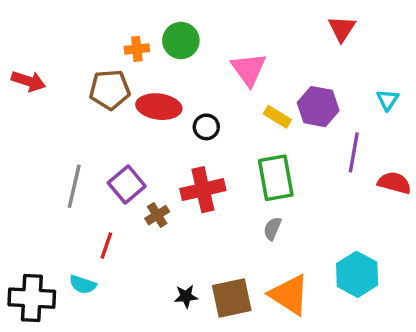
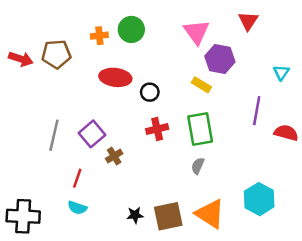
pink triangle: (249, 69) -> (196, 32), moved
brown pentagon: (110, 90) -> (56, 54), moved
purple hexagon: (318, 107) -> (220, 59), moved
red cross: (203, 190) -> (157, 129), moved, size x0.7
cyan semicircle: (83, 284) -> (77, 208), moved

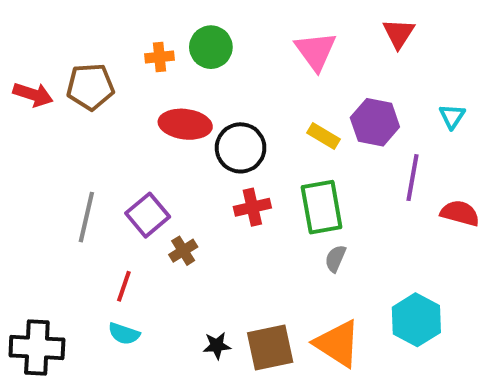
purple hexagon: (220, 59) -> (375, 122), moved
black circle: (150, 92) -> (241, 148), size x1.6
gray semicircle: (198, 166) -> (335, 259), moved

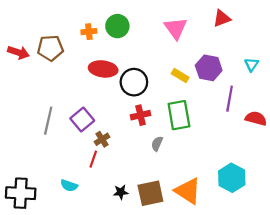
red triangle: (399, 33) -> (222, 18), turned 36
gray semicircle: (335, 259) -> (157, 144), moved
red line: (124, 286) -> (93, 159), moved

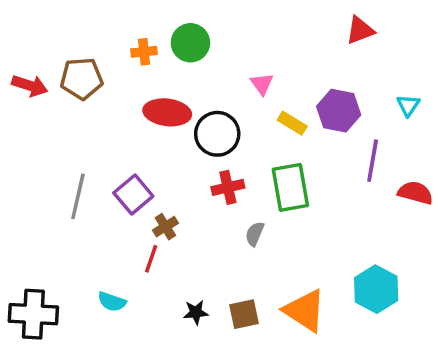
pink triangle: (176, 28) -> (262, 84), moved, size x0.6
brown square: (150, 193) -> (244, 314), size x0.7

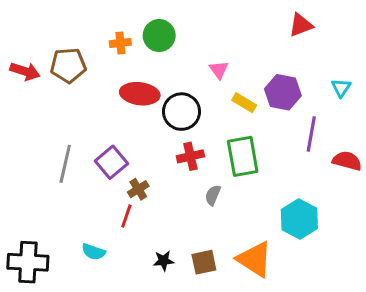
cyan hexagon: (376, 289) -> (299, 219), moved

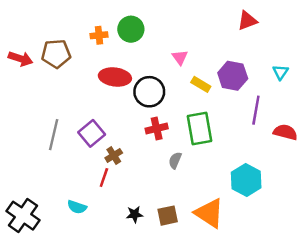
black cross: (28, 262) -> (23, 216), turned 32

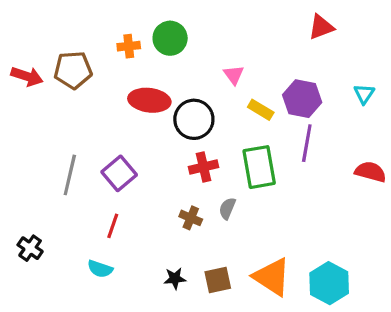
purple line: (256, 110) -> (307, 143), moved
brown cross: (114, 155) -> (191, 218), moved, turned -35
red line: (104, 178) -> (113, 226), moved
cyan hexagon: (246, 180) -> (329, 283), moved
black cross: (23, 216) -> (30, 248), moved, size x0.6

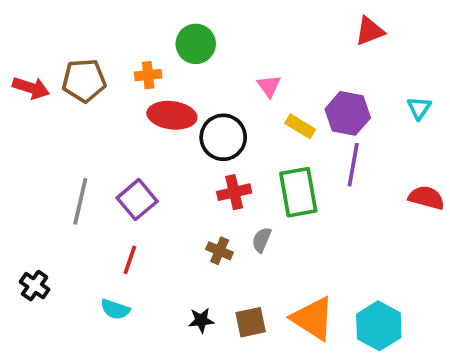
orange cross: (129, 46) -> (148, 75), moved

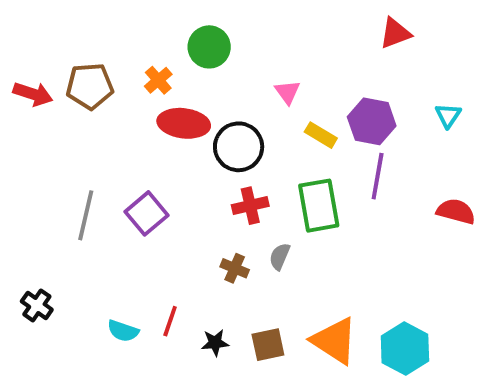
orange cross: (148, 75) -> (158, 80), turned -35
red line: (130, 260) -> (170, 321), moved

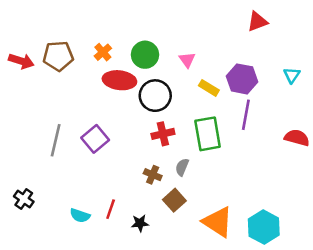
green circle: (209, 47) -> (145, 55), moved
brown square: (268, 345) -> (174, 200), moved, turned -30

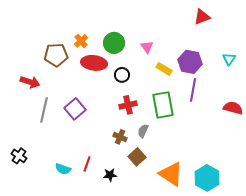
brown pentagon: (58, 56) -> (56, 55), moved
red arrow: (21, 61) -> (30, 82), moved
black circle: (155, 96) -> (122, 75), size x0.6

